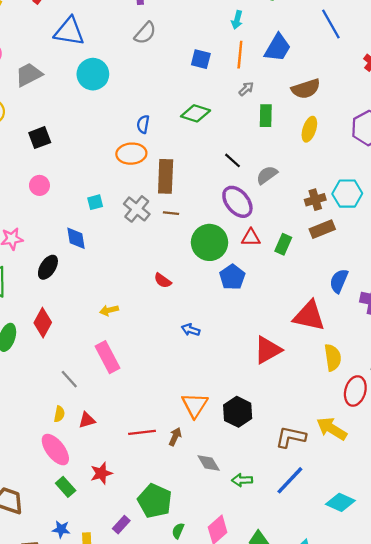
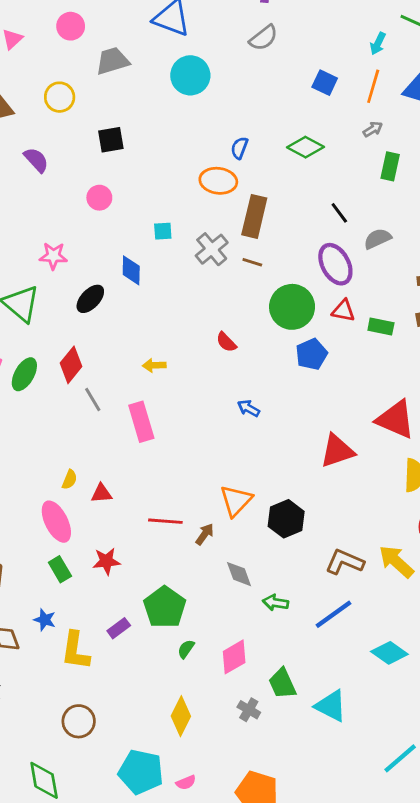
green rectangle: (283, 244) -> (381, 326), turned 66
gray line: (69, 379) -> (93, 399), moved

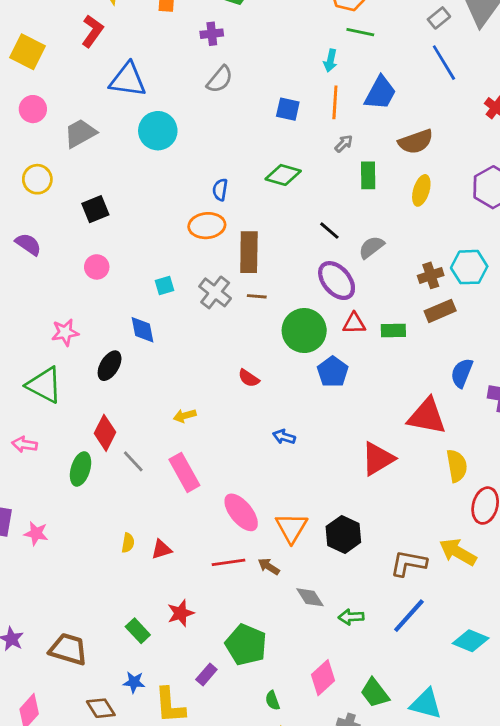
green ellipse: (24, 374) -> (81, 469), moved
pink ellipse: (56, 522) -> (241, 512), moved
brown arrow: (205, 534) -> (269, 566), turned -80
green semicircle: (186, 649) -> (272, 700), moved, turned -42

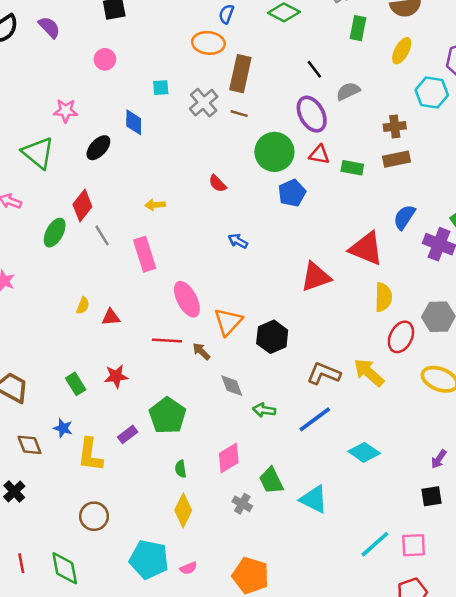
cyan hexagon: (469, 267) -> (432, 92), moved

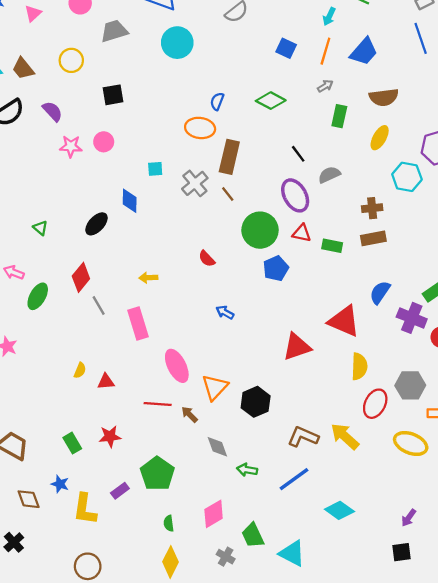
pink star: (66, 111) -> (71, 146), moved
brown line: (239, 114) -> (228, 194), turned 35
green triangle: (38, 153) -> (40, 228), size x0.5
green ellipse: (55, 233) -> (38, 296), moved

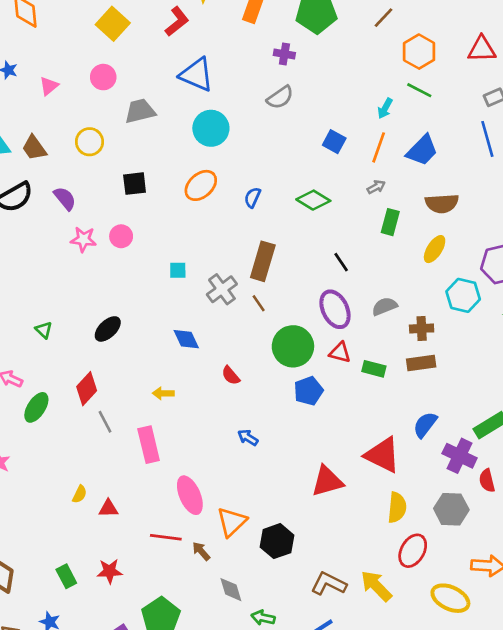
orange ellipse: (200, 128) -> (201, 185), moved, turned -52
gray semicircle: (329, 175) -> (385, 306), moved
blue diamond: (130, 201) -> (186, 339), moved, turned -30
gray hexagon: (410, 385) -> (451, 509), moved

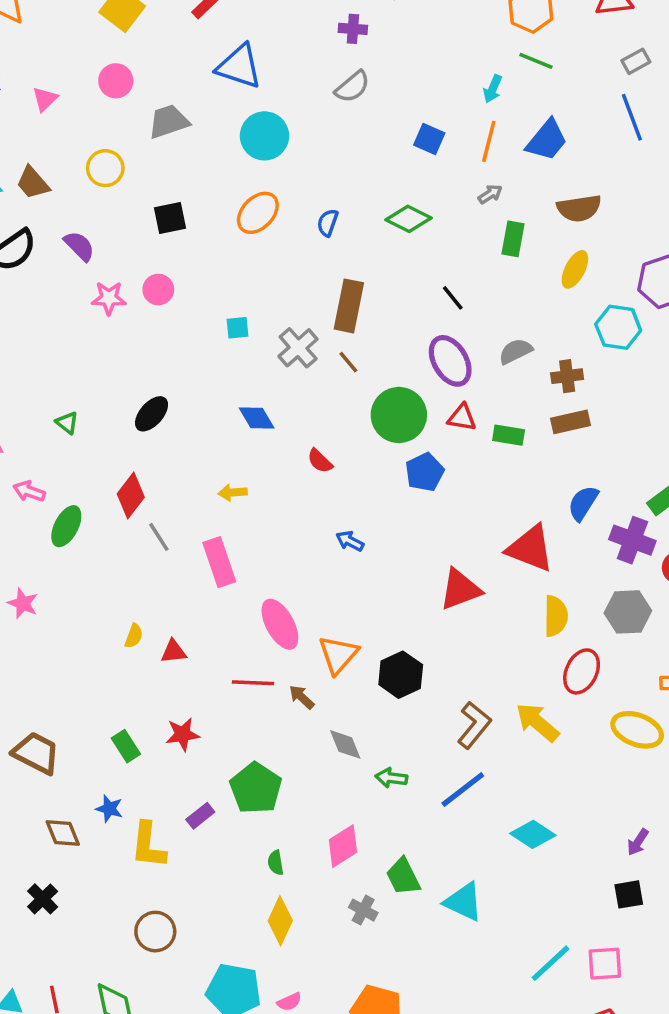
brown L-shape: (329, 584) -> (474, 725), turned 108

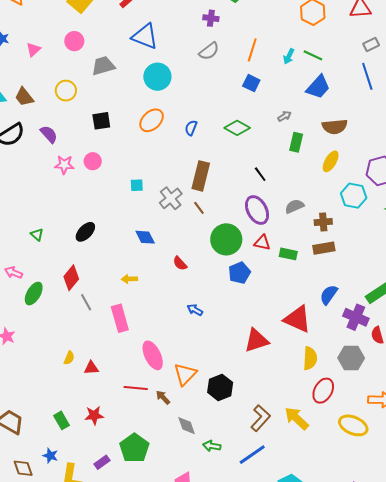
green line: (536, 61) -> (313, 55), moved
orange line: (489, 141) -> (252, 50), moved

